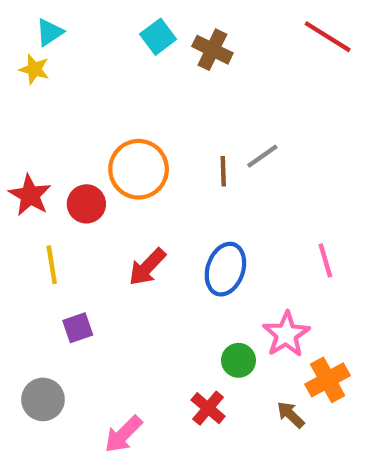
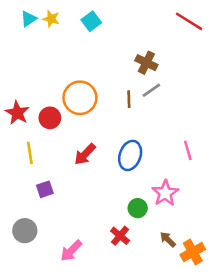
brown cross: (212, 50) -> (146, 63), moved
yellow star: (34, 69) -> (51, 19), moved
orange cross: (328, 380) -> (193, 252), moved

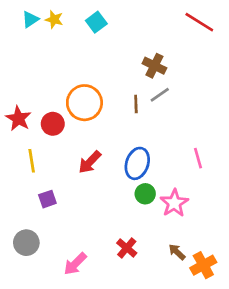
green circle: (138, 208) -> (145, 194), moved

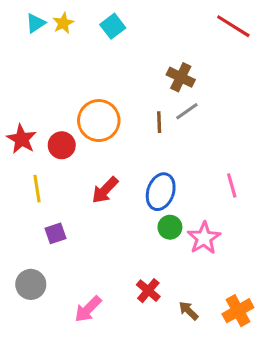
yellow star: (54, 19) -> (63, 23), turned 30
brown arrow: (177, 252) -> (188, 311), moved

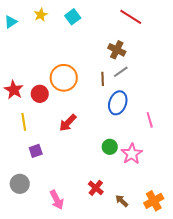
cyan triangle: (35, 23) -> (11, 22), moved
red line: (233, 26) -> (131, 17), moved
blue ellipse: (161, 192) -> (118, 103), moved
pink arrow: (88, 309) -> (57, 200), turned -72

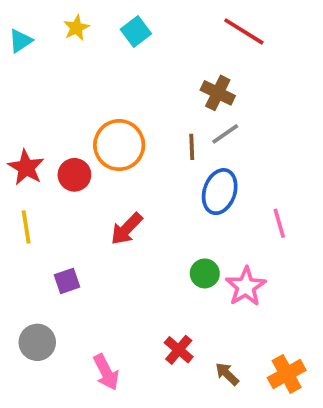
yellow line: (24, 122) -> (26, 227), moved

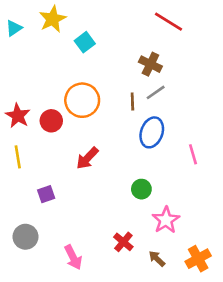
yellow star: (76, 28) -> (53, 19), size x1.5
cyan square: (136, 31) -> (85, 42), moved
pink star: (246, 286) -> (166, 220), moved

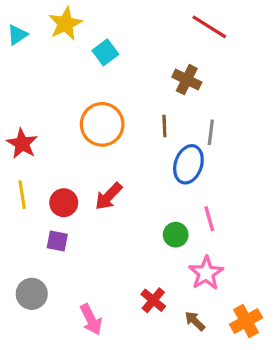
gray line: (156, 92) -> (211, 132), moved, turned -48
red circle: (51, 121) -> (64, 203), moved
pink line: (193, 154) -> (209, 219), moved
purple square: (46, 194) -> (57, 241), turned 30

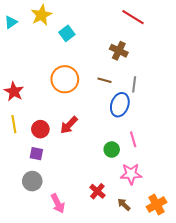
brown line: (164, 126) -> (105, 80), turned -72
pink star: (206, 273) -> (131, 174), turned 30
gray circle: (32, 294) -> (32, 181), moved

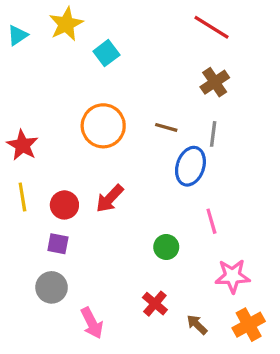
brown cross: (119, 51) -> (215, 82), moved, turned 30
green circle: (112, 150) -> (166, 247), moved
pink star: (131, 174) -> (232, 276), moved

